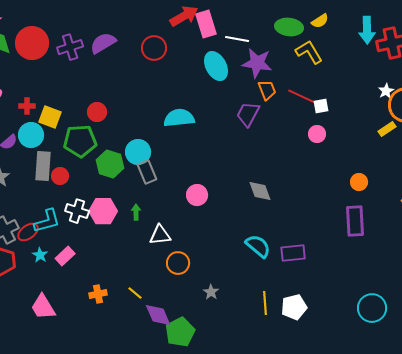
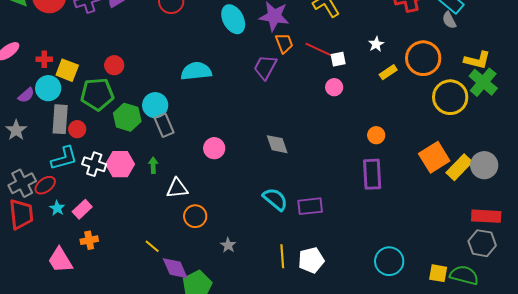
white star: (386, 91) -> (376, 44), moved
yellow rectangle: (387, 129) -> (388, 72), moved
cyan L-shape: (47, 221) -> (64, 158), moved
orange cross: (98, 294) -> (89, 240), moved

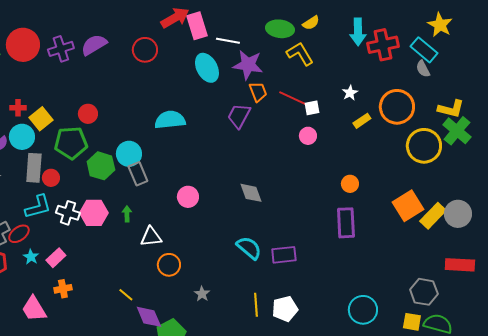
yellow square: (67, 70) -> (41, 119), turned 30
gray hexagon: (482, 243) -> (424, 292), moved

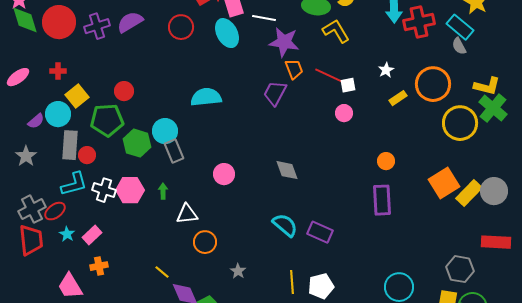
cyan ellipse: (207, 68) -> (227, 33), moved
red cross: (18, 108) -> (58, 71), moved
purple rectangle: (284, 255) -> (320, 232), turned 30

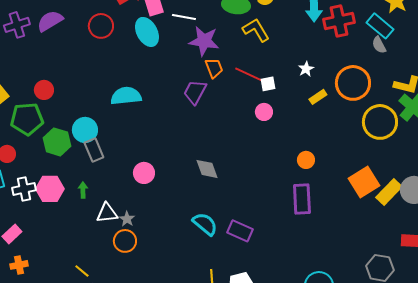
white cross: (104, 190) -> (24, 189), turned -30
gray star: (238, 271) -> (127, 219), moved

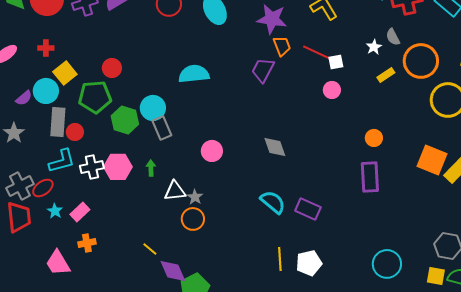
gray semicircle: (379, 45) -> (393, 37), moved
orange square: (364, 182) -> (432, 160), turned -36

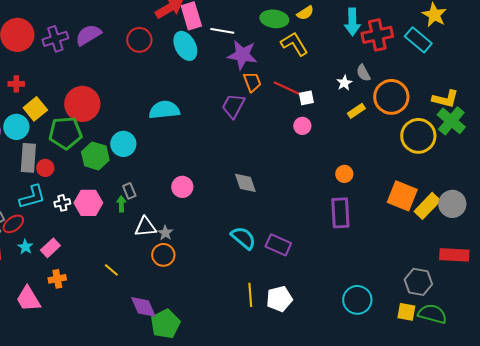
red circle: (112, 68) -> (82, 104), size x1.8
gray rectangle: (162, 128) -> (129, 191), moved, size x0.7
white cross: (92, 167) -> (62, 203), size x0.7
yellow line: (150, 249) -> (111, 270), moved

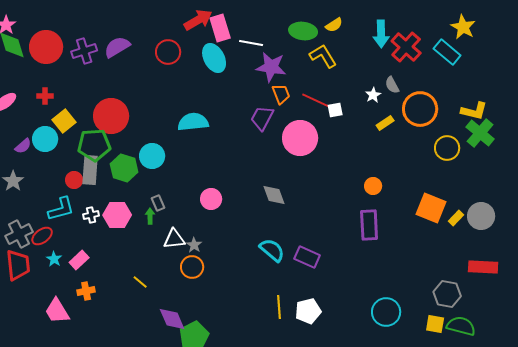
red cross: (377, 35) -> (406, 47), turned -36
pink circle: (302, 126) -> (300, 138), moved, size x2.0
yellow circle: (418, 136) -> (447, 148), size x0.7
gray rectangle: (28, 158) -> (90, 170), moved
yellow rectangle: (427, 206) -> (456, 218), size x0.6

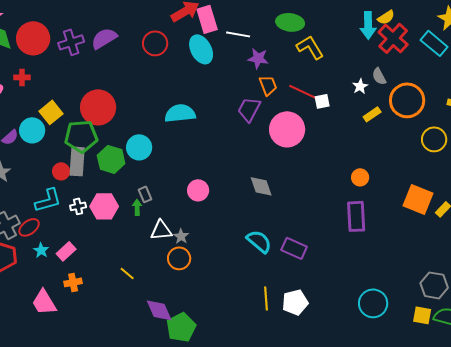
yellow semicircle: (334, 25) -> (386, 17), moved
purple star: (271, 67) -> (258, 58), size x0.7
red cross: (45, 96) -> (22, 77), moved

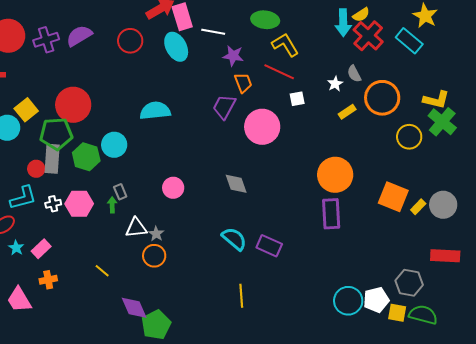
red line: (304, 92) -> (279, 72), moved
orange circle: (360, 177) -> (335, 175), size x2.0
white pentagon: (295, 302) -> (376, 300), moved

